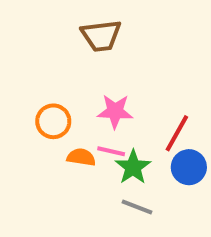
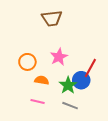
pink star: (115, 111) -> (59, 57), turned -30
pink line: (111, 151) -> (38, 102), moved
blue circle: (189, 167) -> (81, 80), moved

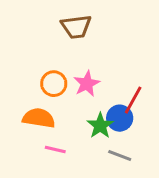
orange circle: (27, 62) -> (54, 84), moved
orange semicircle: (42, 80) -> (39, 118), moved, size x1.5
gray line: (70, 106) -> (120, 156), moved

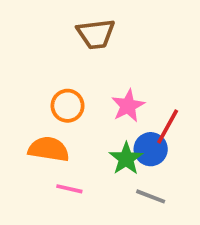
pink star: (87, 84) -> (128, 106), moved

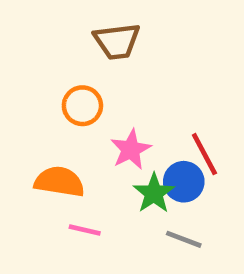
orange circle: (68, 106) -> (82, 106), moved
pink star: (128, 106) -> (131, 149), moved
red line: (168, 127) -> (204, 154), turned -57

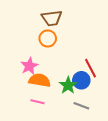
orange circle: (82, 106) -> (48, 38), moved
pink star: (131, 149) -> (29, 66), moved
orange semicircle: (59, 182) -> (40, 80), moved

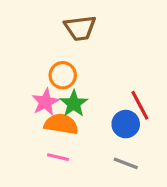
orange circle: (48, 38) -> (63, 75), moved
green star: (68, 85) -> (74, 104), moved

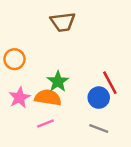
orange circle: (63, 75) -> (14, 59), moved
pink star: (45, 102) -> (19, 98), moved
pink line: (58, 157) -> (45, 124), turned -35

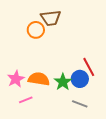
orange circle: (14, 59) -> (36, 30), moved
green star: (58, 81) -> (63, 82), moved
pink line: (45, 124) -> (26, 100), moved

